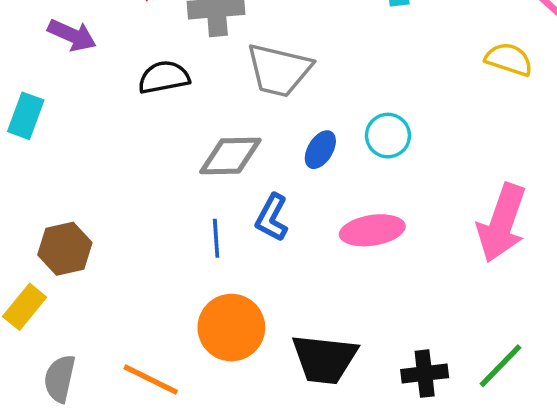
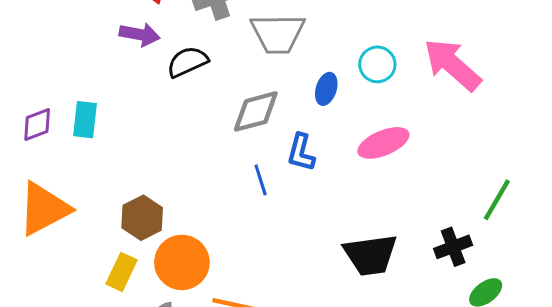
purple arrow: (72, 35) -> (140, 34), moved
pink arrow: (502, 223) -> (452, 65), moved, turned 126
orange circle: (231, 328) -> (182, 262), moved
green line: (501, 366) -> (497, 200), moved

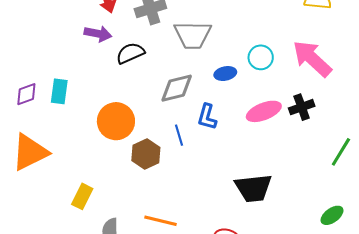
blue ellipse: (326, 89) -> (225, 74), turned 60
brown hexagon: (142, 218) -> (146, 154), moved
black cross: (453, 247) -> (302, 107), moved
orange circle: (182, 262) -> (116, 121), moved

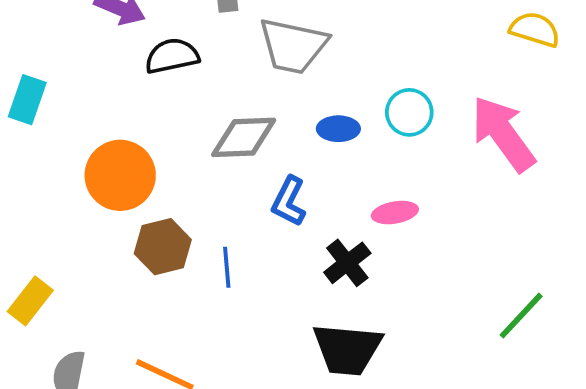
black cross: (302, 107) -> (347, 263), moved, turned -30
pink ellipse: (264, 111) -> (395, 213), size x0.7
blue line: (179, 135) -> (227, 267), moved

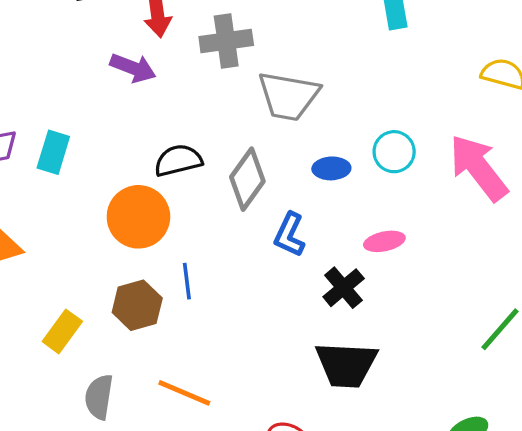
black semicircle: (172, 56) -> (178, 160), moved
gray diamond: (244, 137) -> (247, 179), turned -50
brown hexagon: (163, 247) -> (137, 305), moved
blue line: (227, 267) -> (187, 281), moved

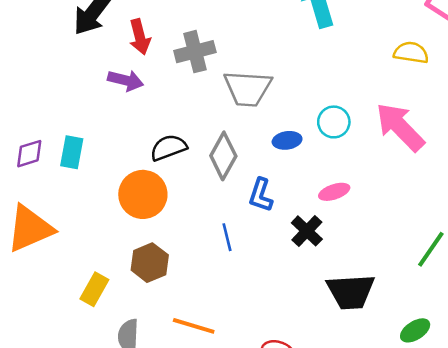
blue line: (187, 281) -> (227, 237), moved
black trapezoid: (346, 365) -> (351, 292), moved

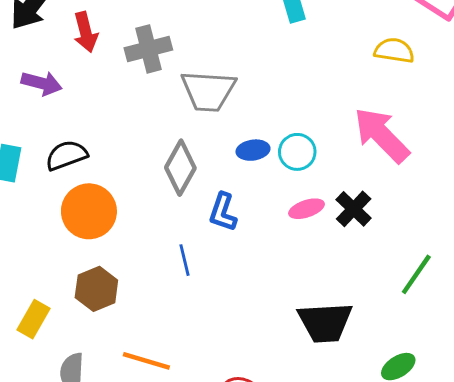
purple arrow: (126, 80) -> (42, 83), moved
cyan circle: (334, 122) -> (297, 152), moved
black semicircle: (169, 148) -> (66, 155), moved
black cross: (307, 231) -> (354, 209), moved

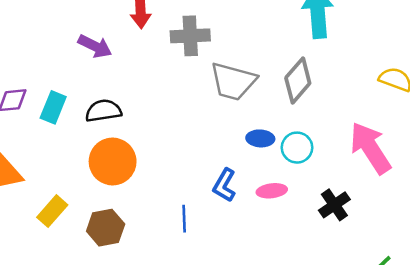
gray diamond: (180, 168) -> (298, 80), moved
pink ellipse: (306, 209) -> (272, 191), moved
yellow rectangle: (34, 319) -> (52, 211), moved

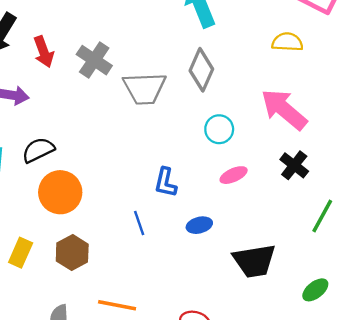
gray cross: (190, 36) -> (94, 60), turned -36
blue ellipse: (260, 138) -> (199, 225), moved
pink ellipse: (272, 191) -> (234, 175), moved
black cross: (334, 205) -> (294, 165), moved

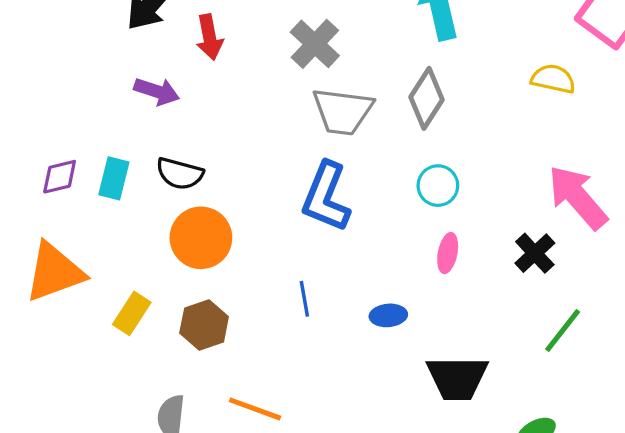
gray cross: (94, 60) -> (315, 44), moved
pink arrow: (284, 109) -> (578, 197), moved
black semicircle: (38, 150) -> (180, 174), turned -148
pink ellipse: (234, 175) -> (448, 253), turned -64
blue L-shape: (165, 182) -> (326, 197), moved, size x1.6

